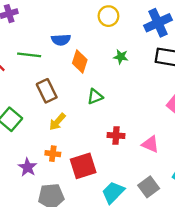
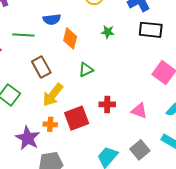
yellow arrow: (57, 122) -> (53, 95), size x1.4
red square: (83, 166) -> (77, 118), moved
purple star: (28, 167) -> (28, 138), size x1.4

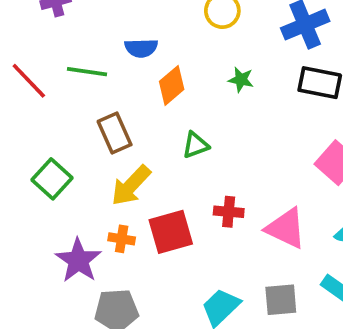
orange diamond: (70, 38) -> (172, 85), turned 30
pink triangle: (139, 111) -> (286, 228), size x1.4
gray square: (140, 150) -> (281, 300), turned 30

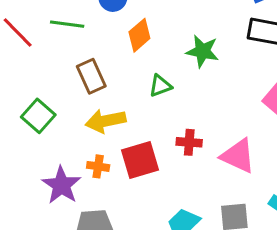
green star: (241, 80) -> (203, 51), moved, size x1.5
yellow arrow: (131, 186) -> (106, 121), turned 36

